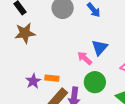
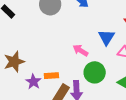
brown star: (25, 33) -> (14, 62), moved
blue triangle: (100, 47) -> (107, 37), moved

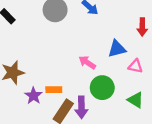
blue triangle: (107, 37) -> (117, 49), turned 42

